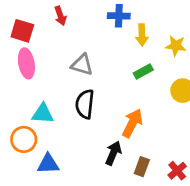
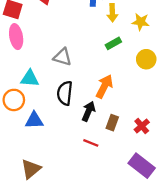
gray triangle: (82, 65) -> (62, 57), moved
black semicircle: (85, 104) -> (65, 93), moved

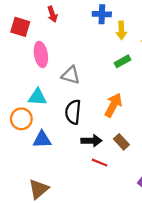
pink ellipse: (16, 37) -> (41, 54), moved
black arrow: (89, 111) -> (91, 141), moved, turned 66
brown rectangle: (112, 123) -> (121, 142), turned -63

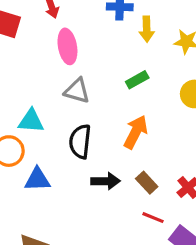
pink ellipse: (41, 54) -> (67, 46), moved
green rectangle: (123, 61) -> (137, 80), moved
red line: (100, 163) -> (153, 218), moved

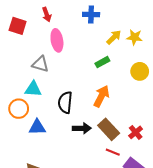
yellow arrow: (147, 29) -> (114, 37), moved, turned -133
gray triangle: (77, 91) -> (40, 64), moved
brown rectangle: (147, 183) -> (109, 129), size x1.5

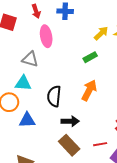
blue cross: (91, 14) -> (65, 11), moved
brown rectangle: (109, 129) -> (69, 145), moved
red line: (113, 152) -> (100, 144), turned -32

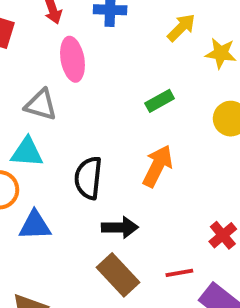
yellow arrow: (101, 33) -> (181, 28), moved

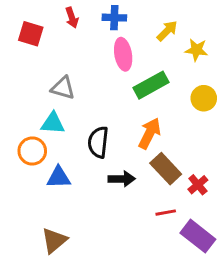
pink ellipse: (72, 59) -> (123, 54), moved
green rectangle: (160, 101) -> (151, 85), size x1.6
brown rectangle: (118, 275) -> (166, 169), moved

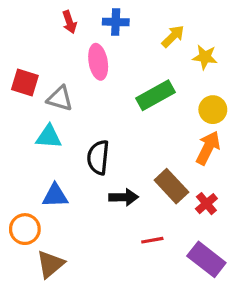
red square: (31, 34) -> (25, 83), moved
pink ellipse: (123, 54) -> (98, 62), moved
orange arrow: (150, 133) -> (208, 148), moved
orange circle: (32, 151) -> (25, 229), moved
red line: (166, 213) -> (152, 240), moved

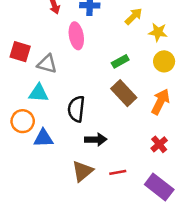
green rectangle: (155, 95) -> (120, 61), size x0.6
yellow circle: (213, 110) -> (164, 61), moved
brown rectangle: (171, 186) -> (124, 93), moved
orange circle: (25, 229) -> (23, 121), moved
brown triangle: (50, 264) -> (82, 171), moved

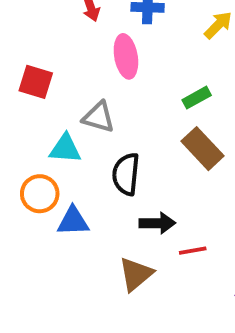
gray triangle: (47, 64) -> (99, 117), moved
red line: (118, 172) -> (193, 251), moved

